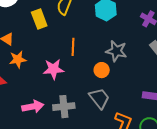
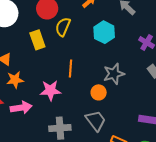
gray star: (116, 51) -> (114, 74), turned -30
pink arrow: (33, 107) -> (21, 108), moved

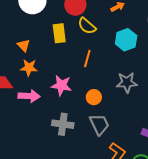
yellow semicircle: (63, 27) -> (87, 26), turned -84
orange line: (71, 69) -> (87, 58), moved
orange circle: (99, 92) -> (94, 97), moved

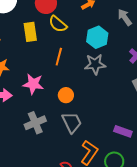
gray star: (127, 83) -> (95, 64), moved
gray cross: (63, 124) -> (35, 123), turned -30

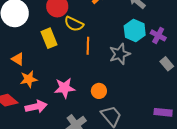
cyan hexagon: (97, 37) -> (135, 31), moved
orange line: (59, 57) -> (88, 46), moved

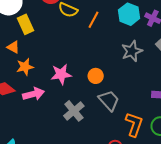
yellow rectangle: (49, 38) -> (26, 24), moved
orange line: (88, 46) -> (93, 20), moved, turned 30
gray star: (120, 54) -> (132, 51), moved

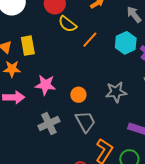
yellow rectangle: (26, 24) -> (28, 46), moved
gray star: (132, 51) -> (116, 92), moved

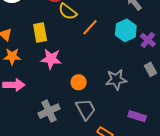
yellow rectangle: (28, 46) -> (40, 32), moved
pink star: (45, 85) -> (51, 59), moved

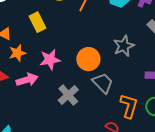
pink star: (51, 59) -> (50, 60), moved
orange circle: (79, 82) -> (88, 59), size x1.5

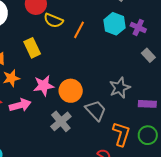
gray star: (124, 46) -> (120, 88), moved
orange circle: (88, 59) -> (71, 91), moved

